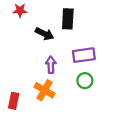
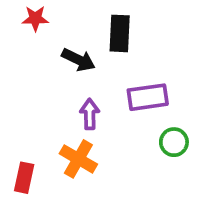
green circle: (85, 81) -> (174, 142), moved

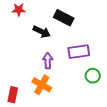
black rectangle: (120, 33) -> (64, 18), turned -66

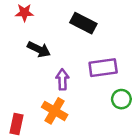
black arrow: (42, 32) -> (39, 49), moved

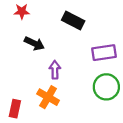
purple rectangle: (103, 68) -> (104, 53), moved
green circle: (121, 99) -> (106, 87), size x1.5

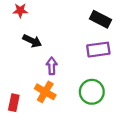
black rectangle: (73, 21) -> (100, 19), moved
green circle: (106, 87) -> (92, 92), moved

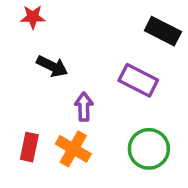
purple rectangle: (98, 50) -> (138, 80), moved, turned 35
red rectangle: (14, 103) -> (29, 147), moved

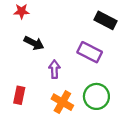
orange cross: (73, 149) -> (62, 102), moved

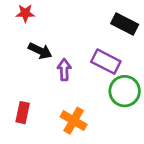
purple arrow: (54, 69) -> (64, 70), moved
green circle: (96, 96) -> (125, 91), moved

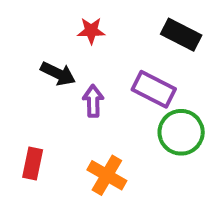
red star: (25, 13) -> (91, 31), moved

